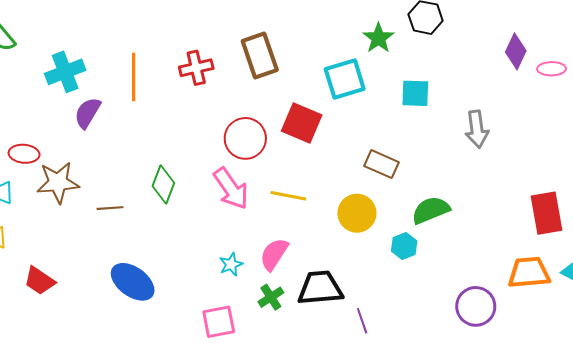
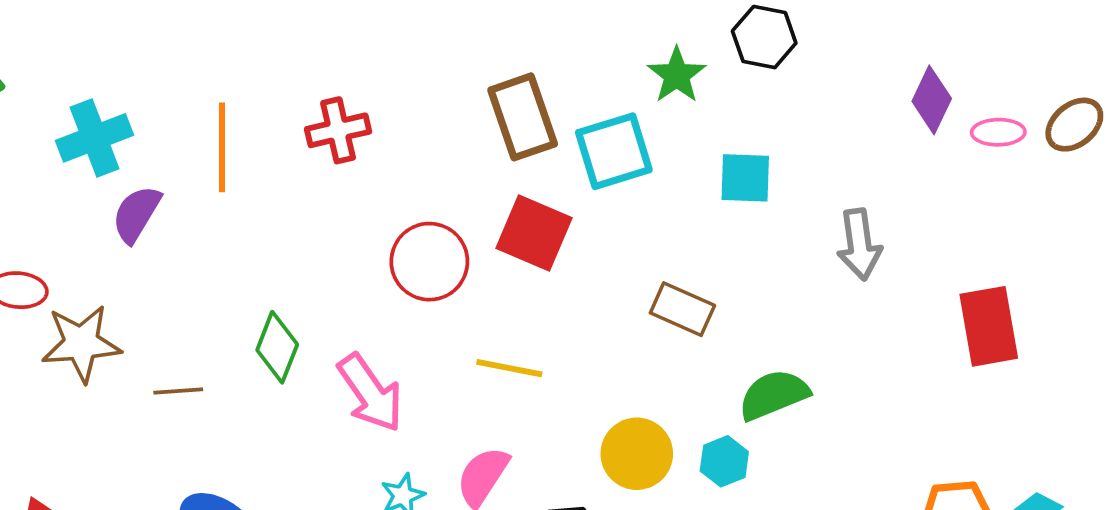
brown rectangle: (260, 55) -> (523, 117), moved
pink arrow: (231, 189) -> (370, 393), moved
yellow circle: (357, 213) -> (637, 454), moved
red rectangle: (546, 213) -> (989, 326), moved

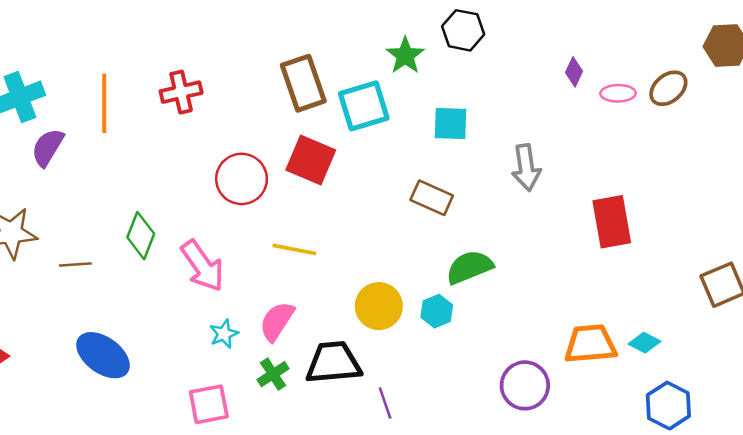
purple diamond: (932, 100) -> (574, 72), size x0.7
brown rectangle: (682, 309) -> (432, 198), moved

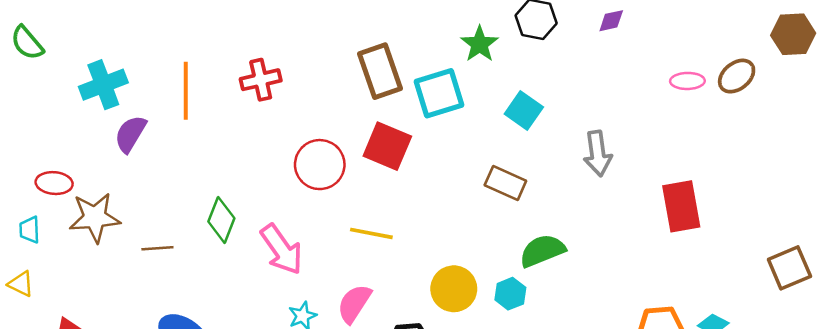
purple diamond: (574, 72) -> (611, 21), moved, turned 52
cyan square: (451, 124) -> (524, 110), turned 33

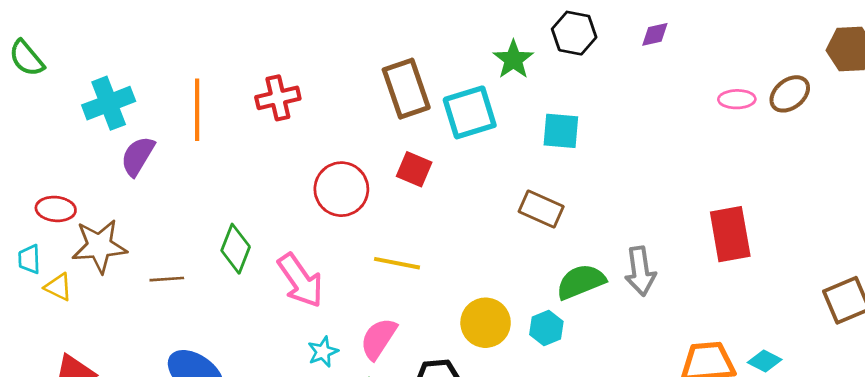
cyan square: (524, 110) -> (561, 131), turned -30
red square: (387, 146) -> (414, 169), size x0.7
gray arrow: (598, 154) -> (640, 271), moved
yellow triangle: (21, 284) -> (58, 287), moved

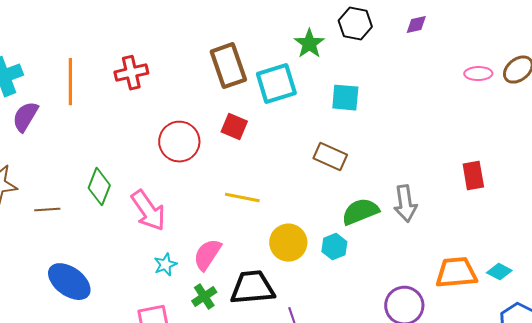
red rectangle: (730, 234) -> (473, 176), size x0.7
yellow line: (397, 263) -> (242, 198), moved

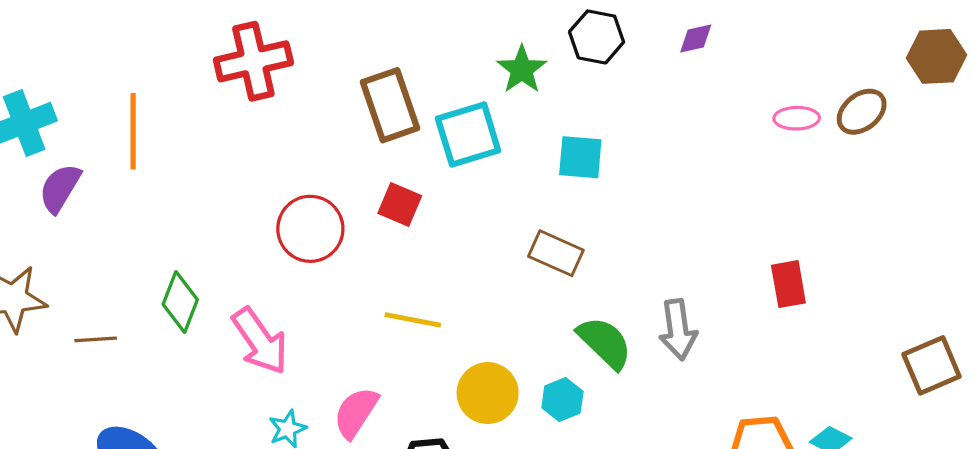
red cross: (131, 73) -> (253, 61), moved, size x1.4
green semicircle: (360, 212) -> (605, 343), turned 66

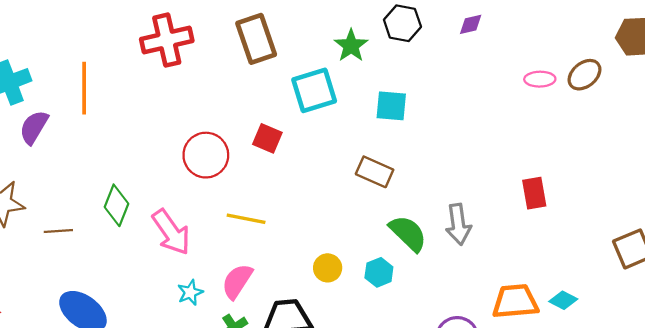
brown rectangle: (390, 105) -> (256, 39), moved
yellow line: (413, 320) -> (246, 219), moved
yellow circle: (488, 393) -> (328, 268), size x0.7

